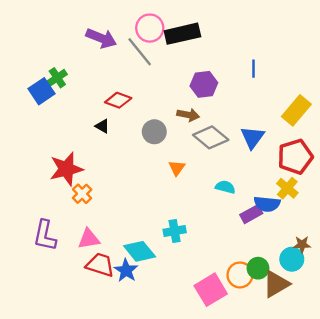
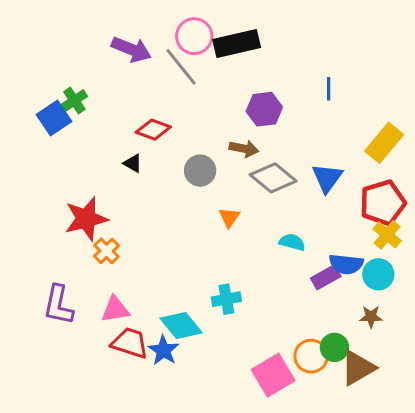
yellow cross: (287, 188) -> (387, 235), moved
brown star: (302, 245) -> (371, 317), moved
cyan circle: (292, 259) -> (378, 274), moved

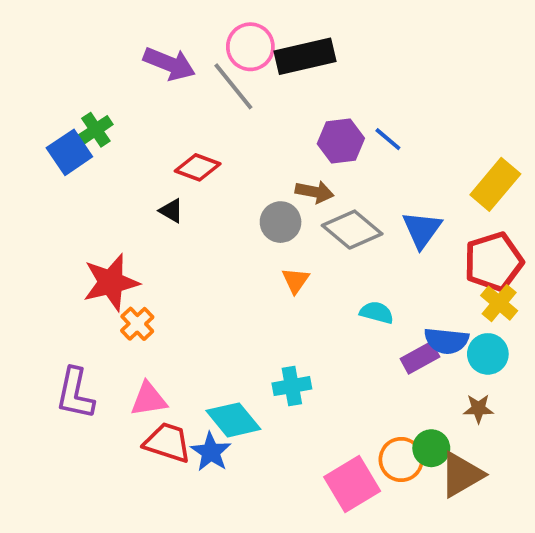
blue line: (329, 89) -> (388, 139), moved, turned -50
gray circle: (200, 171) -> (281, 222), moved

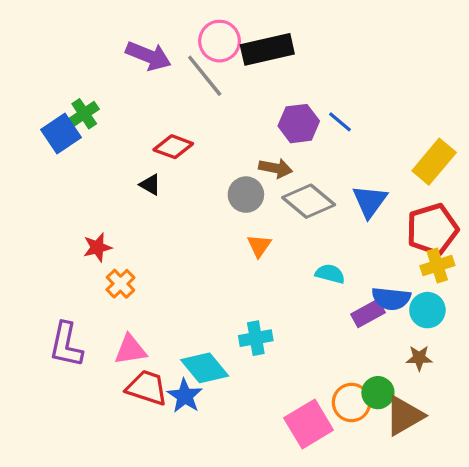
red star: (111, 282) -> (97, 247), size x0.6
yellow cross: (499, 303) -> (437, 266), turned 32

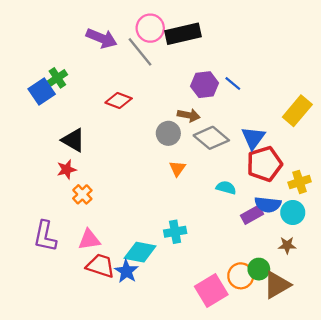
black triangle: (150, 185) -> (73, 140), moved, size x1.6
red pentagon: (432, 229) -> (264, 164), moved
cyan diamond: (205, 368) -> (140, 252), turned -40

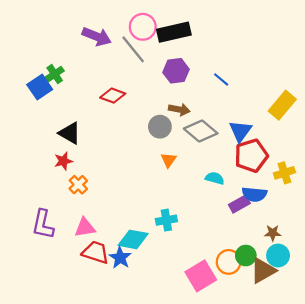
purple hexagon: (205, 85) -> (176, 71), moved
cyan circle: (293, 212) -> (278, 256), moved

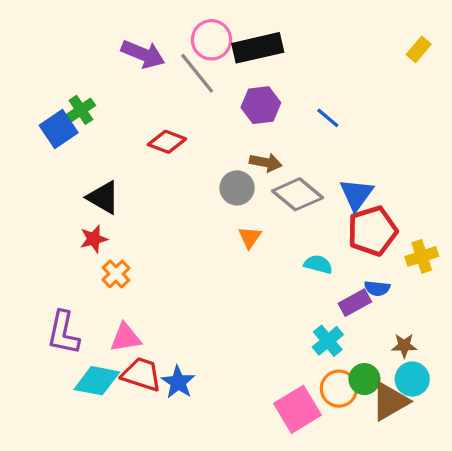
yellow rectangle: (282, 105) -> (419, 49), moved, size x0.6
blue semicircle: (254, 194) -> (377, 288), size x0.7
cyan cross: (166, 220) -> (328, 341), moved, turned -30
cyan diamond: (133, 239) -> (97, 381), moved

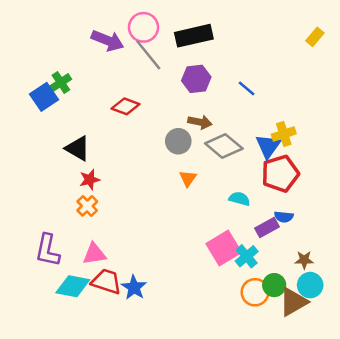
pink circle: (212, 40) -> (144, 27), moved
red star: (94, 239) -> (90, 180), moved
yellow cross: (422, 256) -> (284, 134), moved
pink square: (298, 409) -> (224, 248), moved

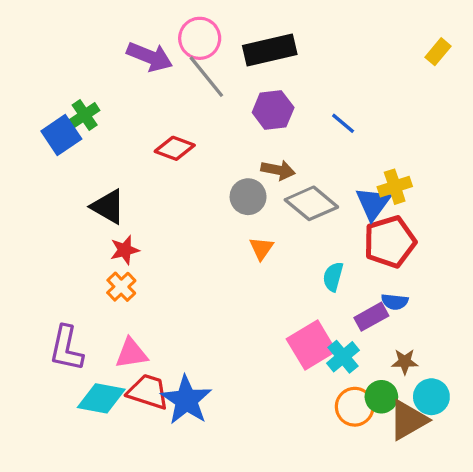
cyan semicircle: (239, 199) -> (333, 277), turned -90
brown star: (304, 260) -> (405, 362), moved
blue star: (134, 287) -> (186, 400), size x1.4

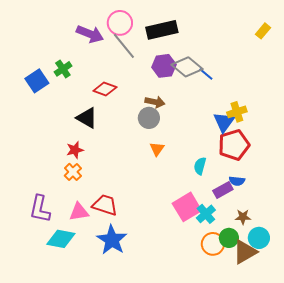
green cross: (85, 115) -> (63, 69), moved
brown arrow: (278, 170) -> (155, 102), moved
gray diamond: (311, 203) -> (187, 67), moved
black triangle: (108, 207) -> (87, 118), moved
red trapezoid: (148, 392) -> (105, 205), moved

